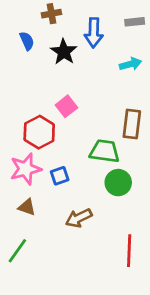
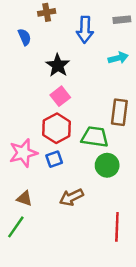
black star: (64, 52) -> (58, 65), moved
red hexagon: (39, 132) -> (57, 128), moved
brown triangle: (27, 207) -> (24, 199), moved

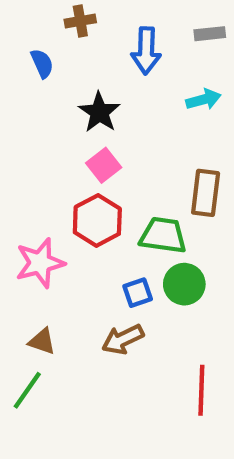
blue square: (54, 159) -> (138, 293), moved

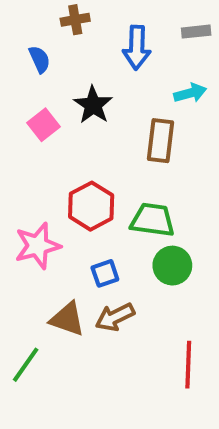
pink square: (104, 165) -> (44, 125), moved
brown rectangle: (206, 193) -> (160, 141), moved
blue square: (138, 293) -> (105, 273), moved
brown triangle: (42, 341) -> (67, 319), moved, size x1.4

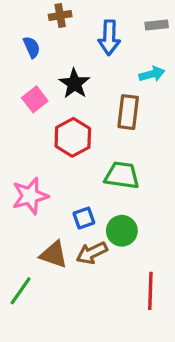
red hexagon: (91, 206) -> (73, 137), moved
green circle: (172, 266) -> (122, 231), moved

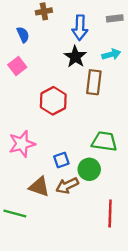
black star: (74, 84) -> (75, 57), moved
pink square: (35, 99) -> (17, 66), moved
green trapezoid: (122, 175) -> (104, 141), moved
green line: (21, 291) -> (15, 213), turned 70

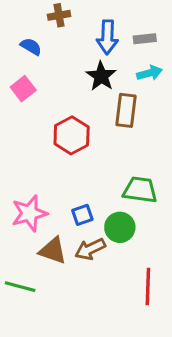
gray rectangle: (115, 18) -> (145, 39), moved
blue semicircle: (23, 35) -> (31, 47), turned -35
pink star: (22, 144) -> (29, 213), moved

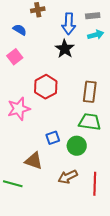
gray rectangle: (145, 39) -> (93, 16), moved
cyan arrow: (149, 73) -> (96, 35), moved
brown rectangle: (126, 110) -> (90, 92), moved
pink star: (29, 213) -> (19, 109), moved
brown arrow: (90, 249) -> (68, 177), moved

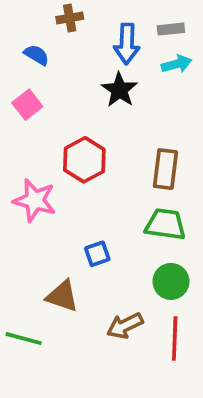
pink star: (19, 109) -> (35, 200), turned 30
green circle: (77, 146) -> (171, 281), moved

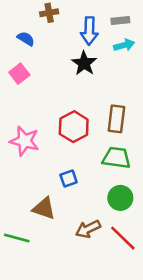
red hexagon: (84, 160) -> (74, 127), moved
red line: (175, 339) -> (123, 238), turned -48

